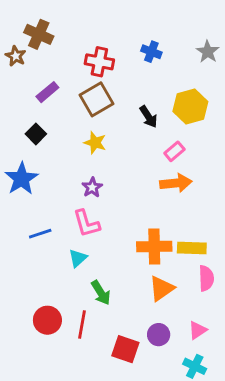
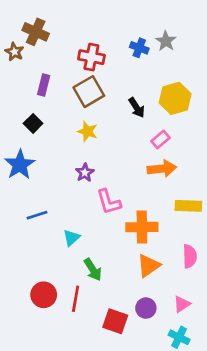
gray star: (208, 52) -> (166, 41), moved
purple rectangle: (47, 92) -> (44, 85), turned -36
pink L-shape: (86, 223) -> (109, 202), moved
yellow rectangle: (192, 248) -> (188, 206), moved

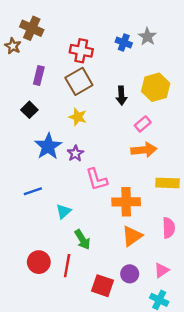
black arrow: (137, 108) -> (121, 96), turned 30
blue star: (20, 165) -> (48, 146), moved

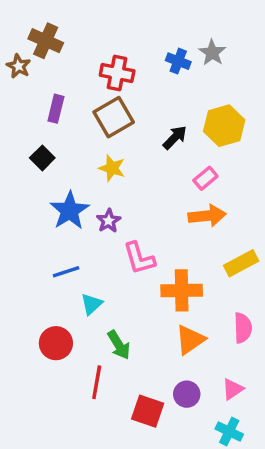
black arrow: (121, 96) -> (175, 138), turned -132
yellow rectangle: (167, 183) -> (241, 263), turned -30
blue line: (33, 191) -> (66, 272), moved
red circle: (39, 262) -> (56, 343), moved

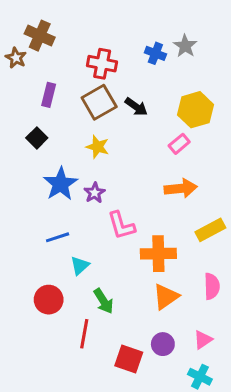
black arrow: (175, 138) -> (136, 107), moved, turned 80
pink rectangle: (205, 178) -> (179, 144), moved

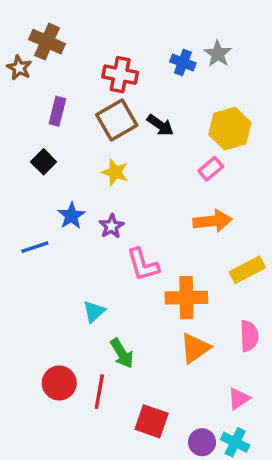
blue star: (60, 184) -> (71, 216), size x0.7
blue line: (58, 237) -> (35, 247), moved
red circle: (49, 300) -> (59, 383), moved
purple circle: (163, 344) -> (202, 442), moved

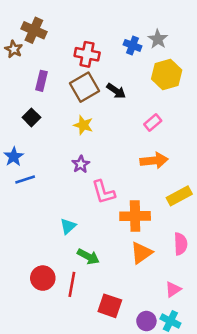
yellow hexagon: (230, 129) -> (167, 75), moved
blue star: (71, 216) -> (14, 157), moved
green arrow: (122, 353) -> (88, 257), turned -30

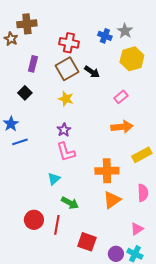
brown cross: (34, 30) -> (27, 24), turned -30
pink L-shape: (103, 192) -> (66, 152), moved

